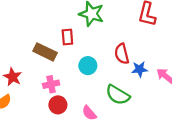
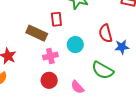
pink cross: (51, 84) -> (50, 56), moved

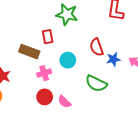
pink semicircle: (77, 87) -> (64, 102), moved

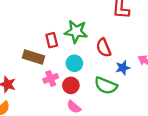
green star: (67, 14) -> (76, 32), moved
blue star: (113, 59) -> (123, 68), moved
red circle: (45, 97) -> (71, 85), moved

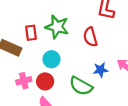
red semicircle: (104, 48) -> (90, 37), moved
pink cross: (51, 78) -> (24, 81), moved

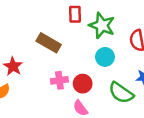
red rectangle: (31, 33) -> (75, 14), moved
cyan circle: (51, 59) -> (105, 57), moved

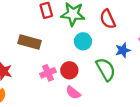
green semicircle: (121, 93) -> (106, 69), turned -140

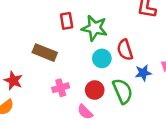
red semicircle: (108, 19) -> (125, 50), moved
red circle: (69, 70) -> (95, 90), moved

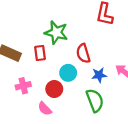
red rectangle: (67, 21) -> (40, 53), moved
cyan circle: (102, 58) -> (68, 73), moved
green semicircle: (123, 91) -> (95, 100), moved

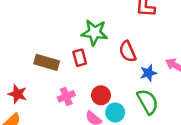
cyan circle: (68, 73) -> (115, 112), moved

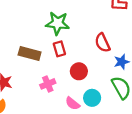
green star: (94, 33) -> (57, 23), moved
red circle: (101, 95) -> (79, 71), moved

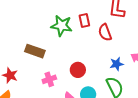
red semicircle: (102, 43) -> (105, 32), moved
red rectangle: (59, 49) -> (84, 21), moved

